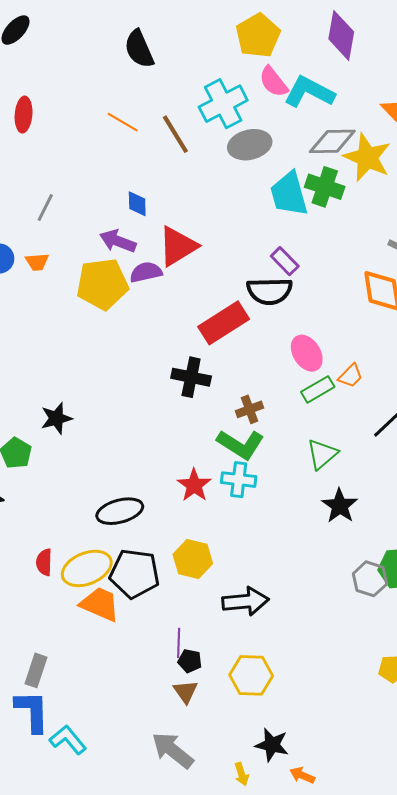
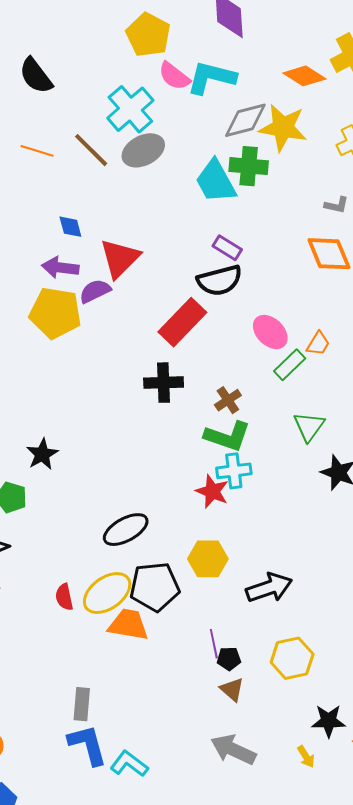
gray ellipse: (250, 145) -> (143, 150), moved
yellow pentagon: (102, 284) -> (55, 313), turned 30
red star: (194, 485) -> (212, 491), moved

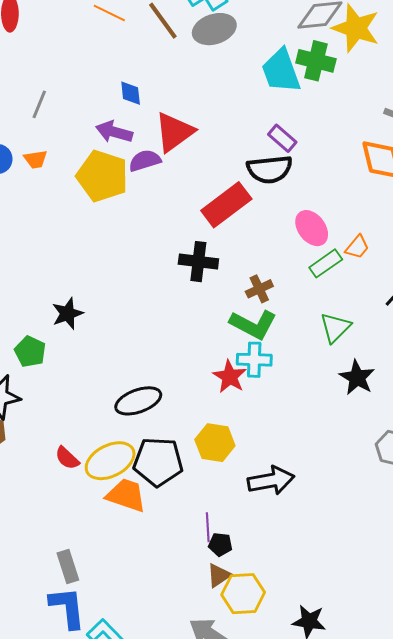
red semicircle: (64, 597) -> (67, 458), turned -44
yellow hexagon: (292, 658) -> (243, 594), moved
brown triangle: (232, 690) -> (219, 575), turned 36
gray rectangle: (82, 704) -> (68, 567), turned -32

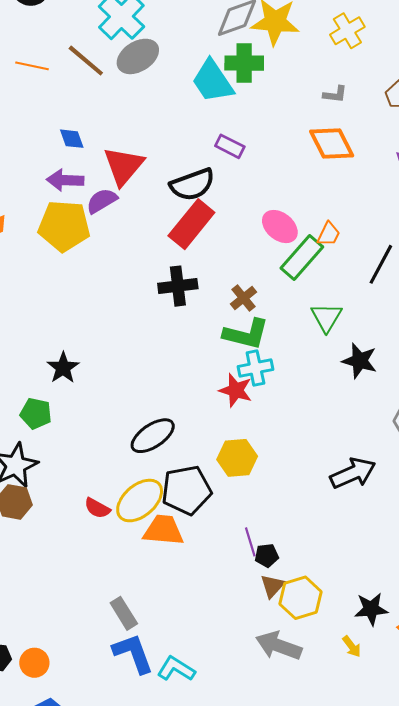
black semicircle: (270, 169) -> (192, 185), moved
green rectangle: (326, 263) -> (302, 257), size x1.4
black arrow: (271, 481) -> (353, 473), moved

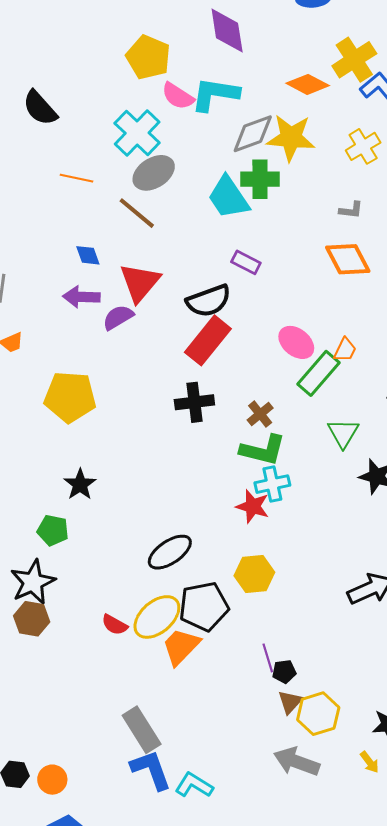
brown line: (86, 61) -> (137, 213), moved
orange line: (32, 66) -> (77, 178), moved
yellow pentagon: (64, 226) -> (70, 397), moved
orange trapezoid: (163, 530) -> (181, 647), turned -51
gray rectangle: (124, 613) -> (142, 730), size x1.4

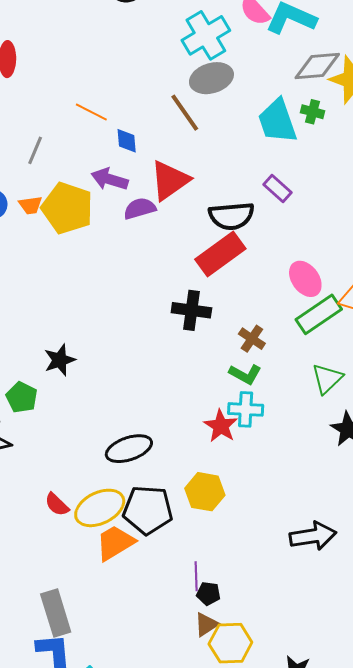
orange line: (77, 178) -> (91, 112), moved
green cross: (260, 179) -> (313, 112), size x0.6
yellow pentagon: (70, 397) -> (67, 208), moved
brown cross: (260, 414) -> (252, 339), turned -32
green L-shape: (263, 450) -> (245, 374), size x0.7

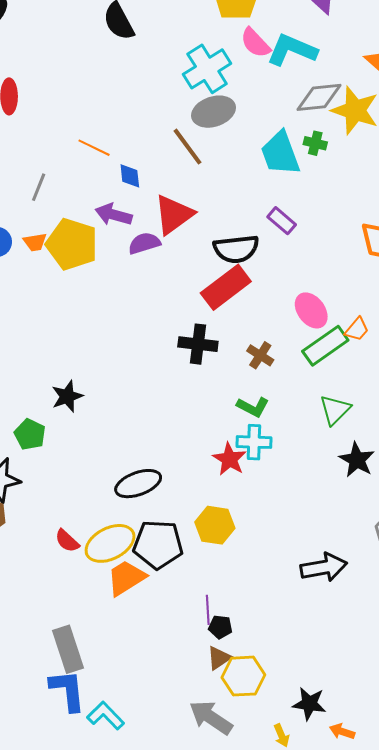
brown cross: (252, 339) -> (260, 355), moved

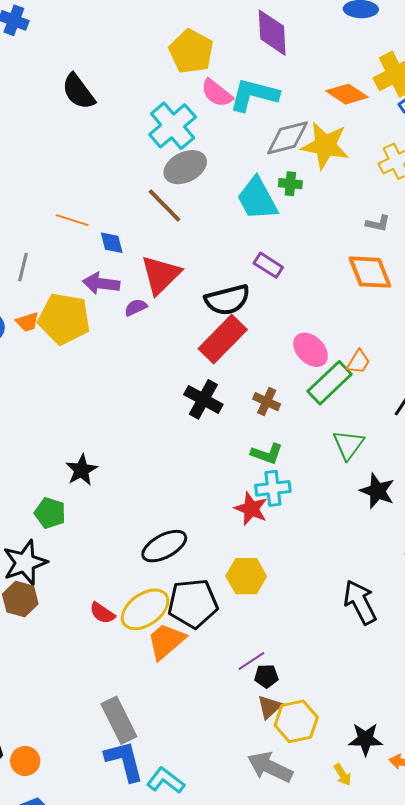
purple semicircle: (144, 243) -> (136, 307), size x0.7
black cross: (198, 344) -> (203, 399), turned 30
black arrow: (324, 567) -> (360, 602), turned -99
purple line: (208, 610) -> (251, 661), turned 68

